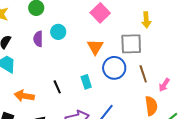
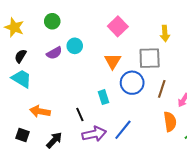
purple semicircle: (38, 39) -> (54, 53), turned -119
brown line: (143, 74) -> (162, 89), turned 36
black line: (57, 87) -> (80, 114), moved

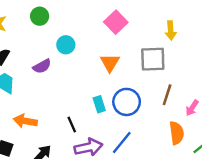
purple semicircle: (54, 53) -> (42, 66), moved
blue circle: (132, 83) -> (127, 102), moved

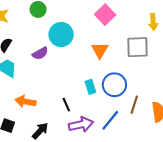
cyan circle: (66, 45) -> (61, 35), size x1.5
brown line: (167, 95) -> (134, 105), moved

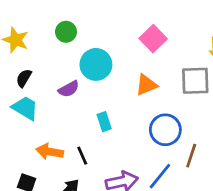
orange triangle: (100, 50) -> (146, 85), turned 36
cyan rectangle: (90, 87) -> (104, 122), moved
black line: (66, 105) -> (82, 156), moved

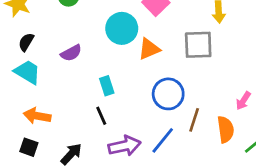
cyan circle: (96, 64) -> (122, 28), moved
orange arrow: (50, 152) -> (37, 116), moved
black line: (82, 156) -> (101, 116), moved

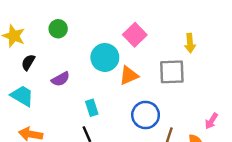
black semicircle: (26, 42) -> (28, 62), moved

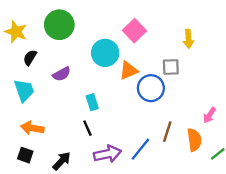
green circle: (58, 29) -> (59, 25), size x1.6
gray square: (172, 72) -> (171, 67), size x0.7
cyan trapezoid: (22, 96) -> (24, 90), turned 40
blue circle: (146, 115) -> (151, 88), moved

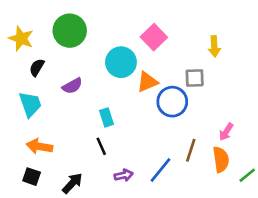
pink arrow: (210, 115) -> (226, 132), moved
purple arrow: (107, 154) -> (124, 175), size x0.6

